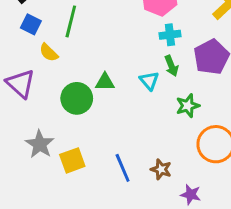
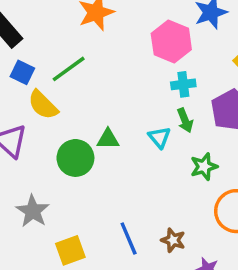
green line: (71, 21) -> (69, 69), turned 40
yellow semicircle: (49, 52) -> (43, 105), size x1.4
yellow square: (72, 160) -> (70, 250), moved

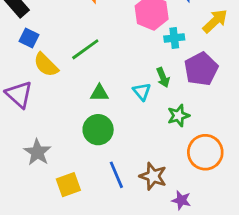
green line: (69, 69) -> (85, 49), moved
cyan cross: (183, 84) -> (174, 38), moved
green circle: (75, 158) -> (98, 130), moved
brown star: (173, 240) -> (153, 176), size x1.4

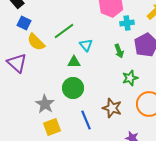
cyan triangle: (142, 92) -> (86, 45), moved
gray star: (37, 152) -> (45, 104), moved
brown star: (153, 176) -> (112, 108), moved

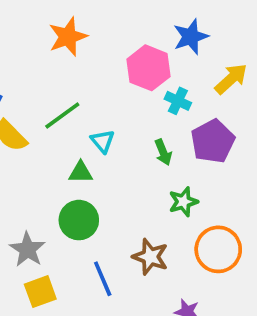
cyan cross: (127, 23) -> (178, 101), turned 32

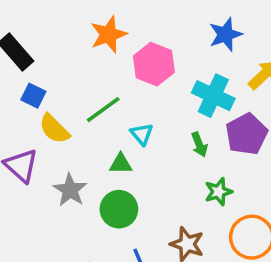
pink hexagon: (149, 68) -> (154, 64), moved
cyan cross: (178, 101) -> (213, 96), size x1.6
gray star: (27, 249) -> (70, 190), moved

